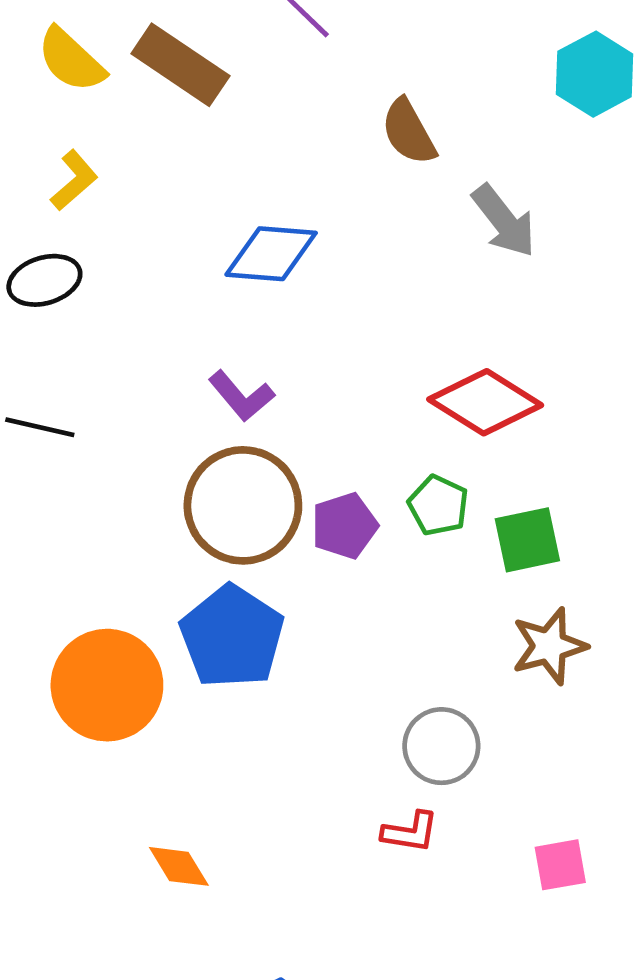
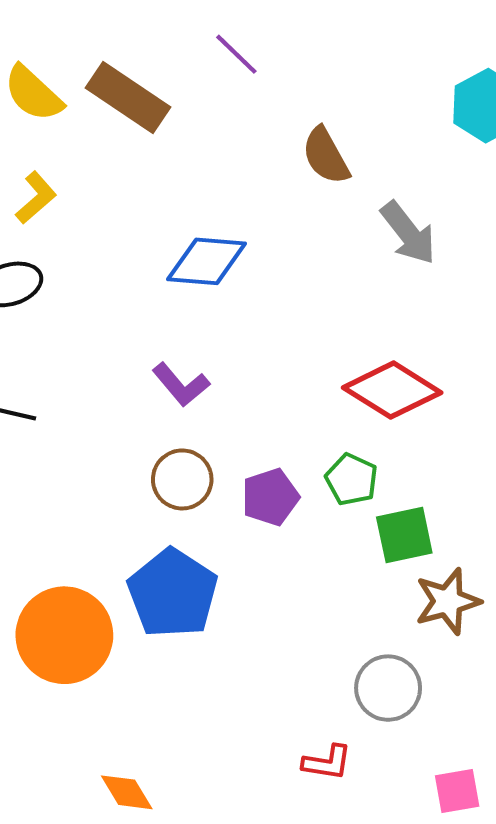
brown circle: (243, 505) -> (182, 479), size x0.6
green square: (527, 540) -> (404, 535), moved
gray circle: (441, 746) -> (388, 688), moved

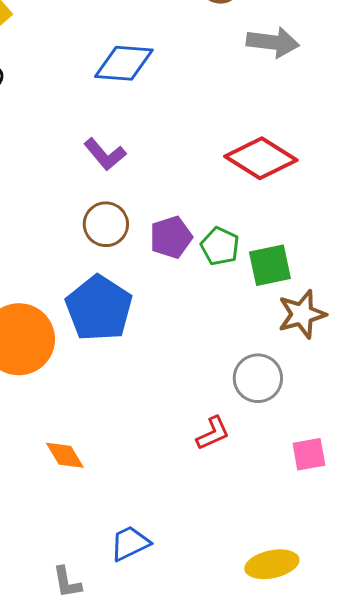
gray arrow: (408, 233) -> (273, 42), turned -45
green pentagon: (352, 479) -> (220, 246), moved
red L-shape: (327, 763) -> (213, 433), turned -33

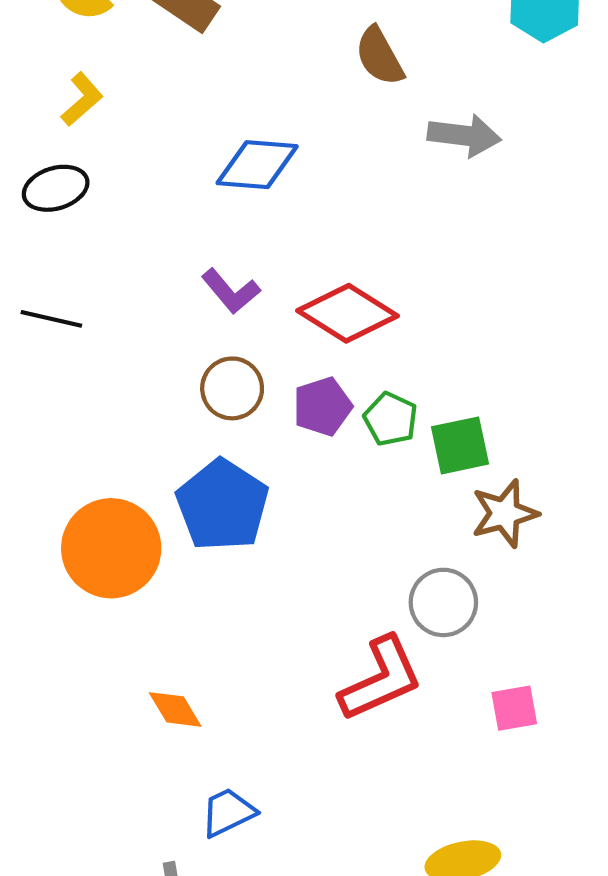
red diamond: (261, 158) -> (347, 313), moved
red L-shape: (213, 433) -> (381, 679), size x1.8
blue trapezoid: (130, 543) -> (228, 812), moved

